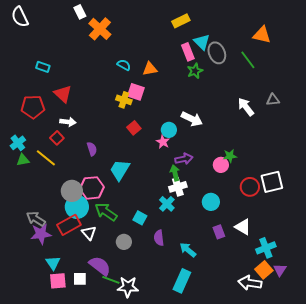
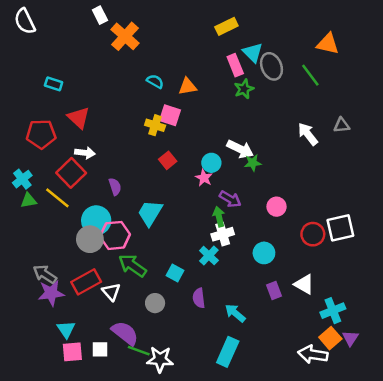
red square: (57, 138) -> (71, 173), size x1.6
green star: (230, 156) -> (253, 163), moved
purple arrow: (184, 159) -> (230, 199), turned 42
cyan circle: (77, 207) -> (96, 220), moved

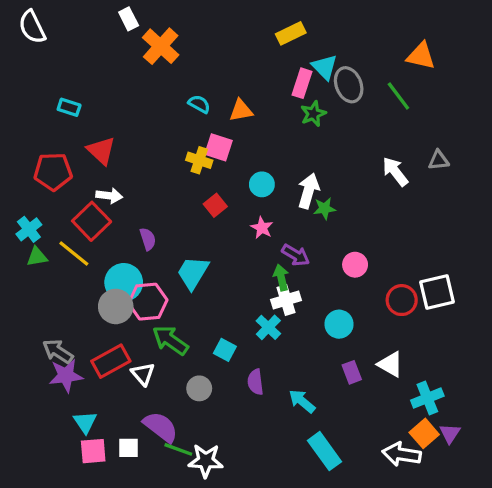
pink rectangle: (235, 65) -> (302, 83), turned 40
white arrow: (240, 149) -> (308, 191), turned -100
cyan circle: (211, 163) -> (262, 184), moved
cyan rectangle: (228, 352) -> (325, 451), moved, turned -60

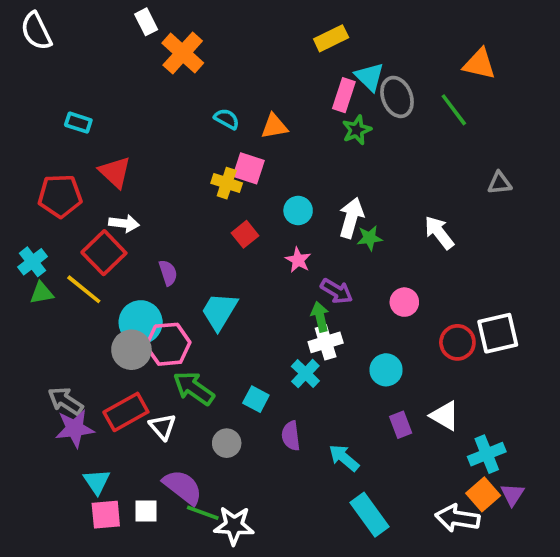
white arrow: (395, 172) -> (439, 232), moved

